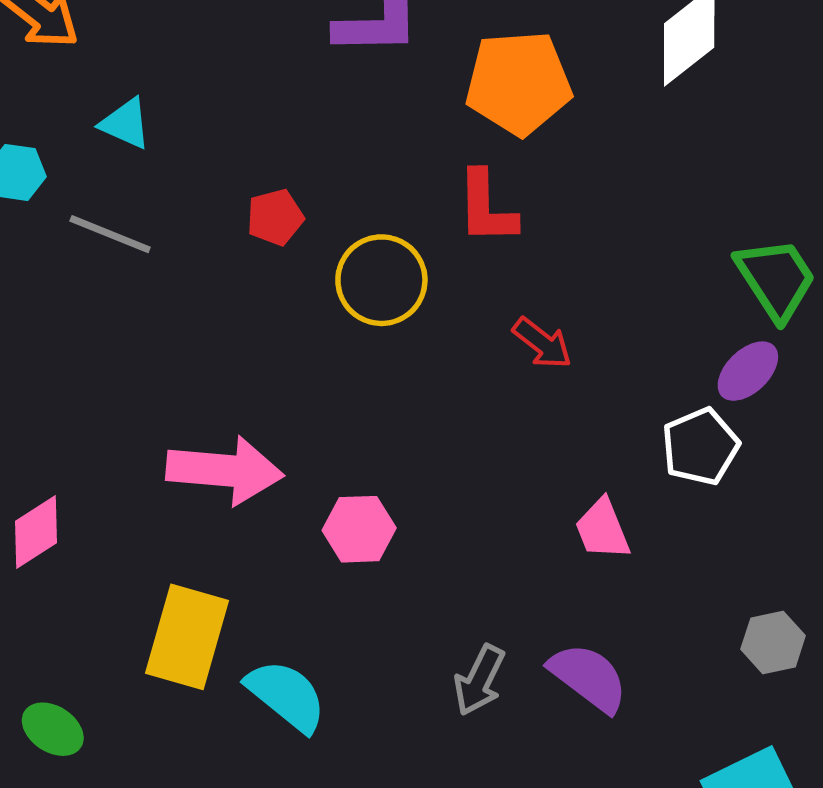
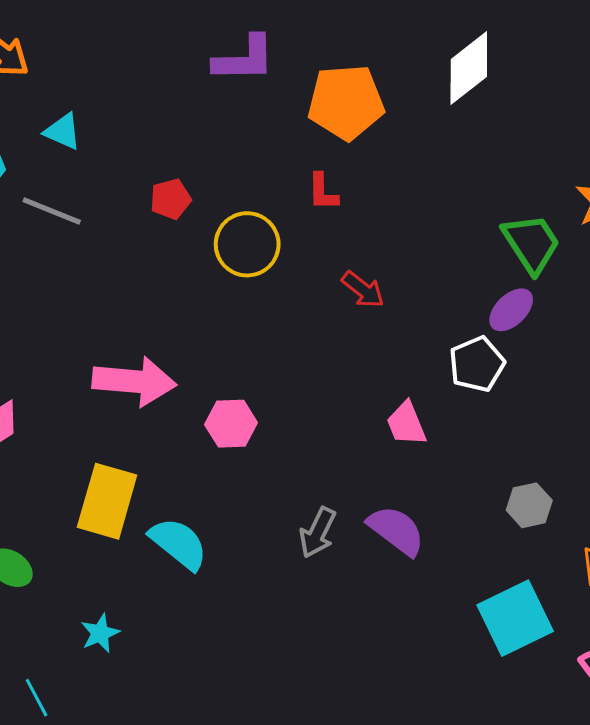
red L-shape: (486, 207) -> (323, 192), size x0.7

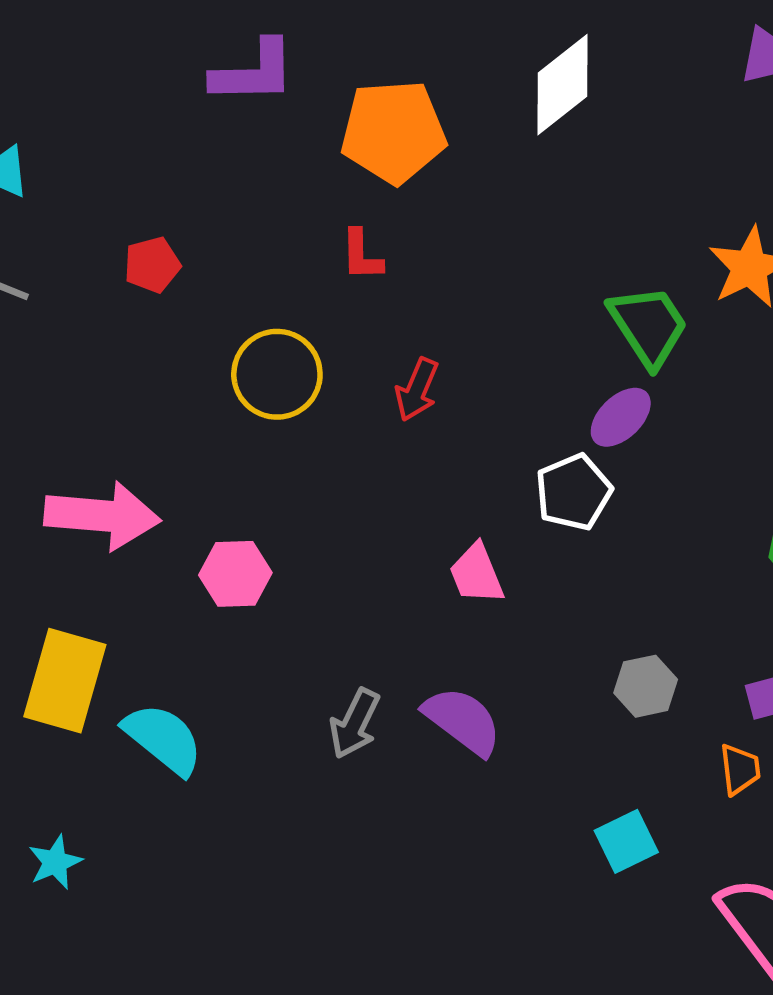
yellow circle: (247, 244) -> (277, 374), moved
red arrow: (363, 290) -> (417, 390), turned 75
cyan square: (515, 618) -> (626, 841), size x0.6

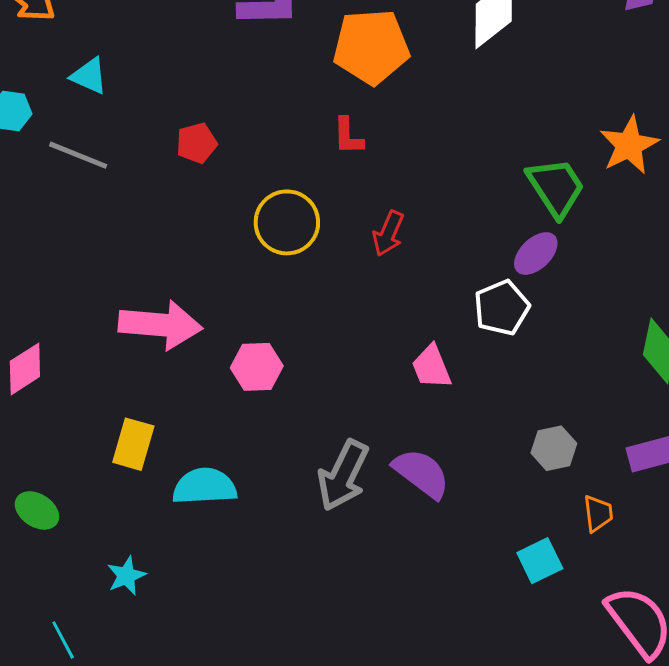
yellow rectangle: (65, 681) -> (133, 444), size x0.7
gray arrow: (355, 724) -> (343, 475), size x1.4
cyan semicircle: (163, 739) -> (205, 486), turned -42
orange trapezoid: (740, 769) -> (598, 513), moved

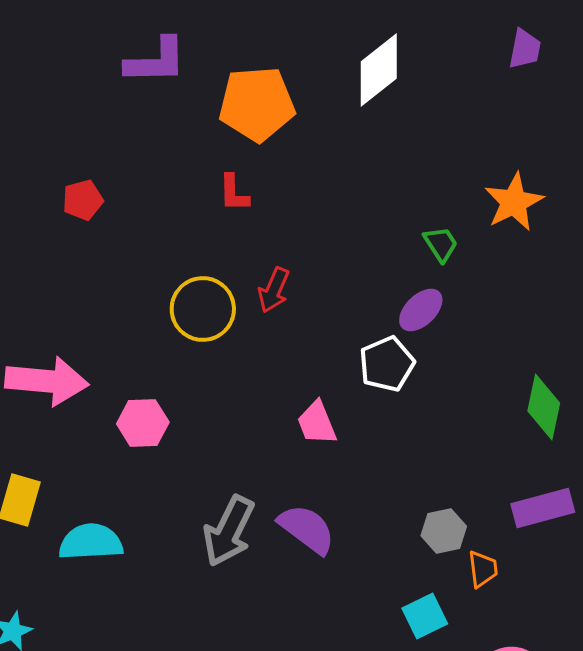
green trapezoid: (556, 187) -> (441, 244), size x0.6
yellow circle: (287, 222) -> (203, 309), moved
gray hexagon: (554, 448) -> (444, 531), moved

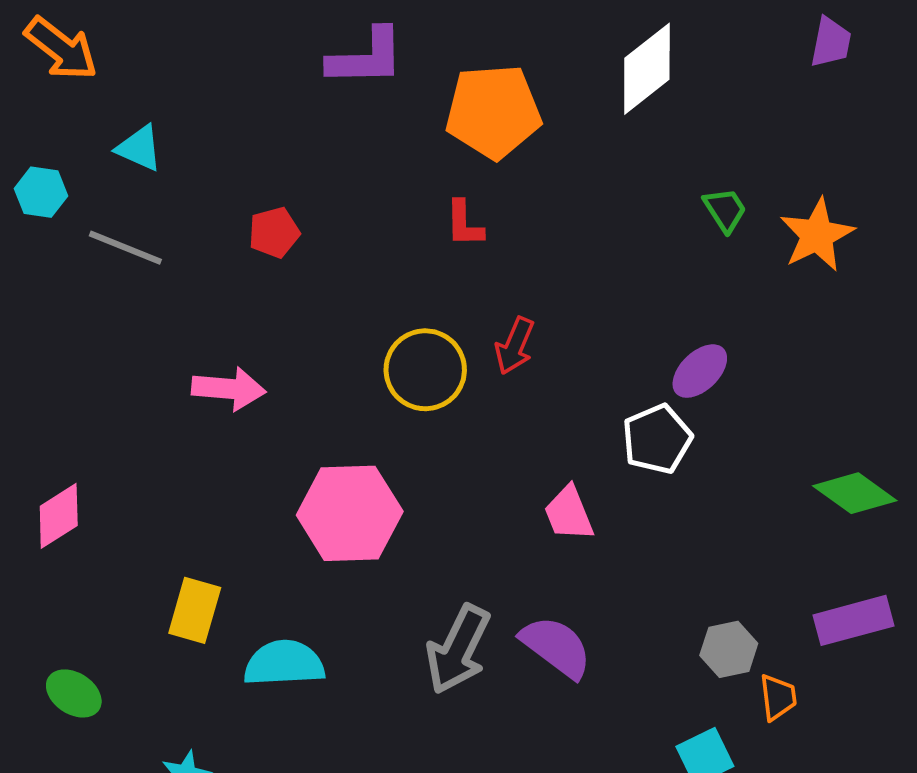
green trapezoid: (441, 244) -> (725, 210), moved
pink arrow: (47, 381) -> (229, 389), moved, size x0.7
green diamond: (544, 407) -> (855, 493), turned -66
pink hexagon: (143, 423) -> (350, 513), size x1.6

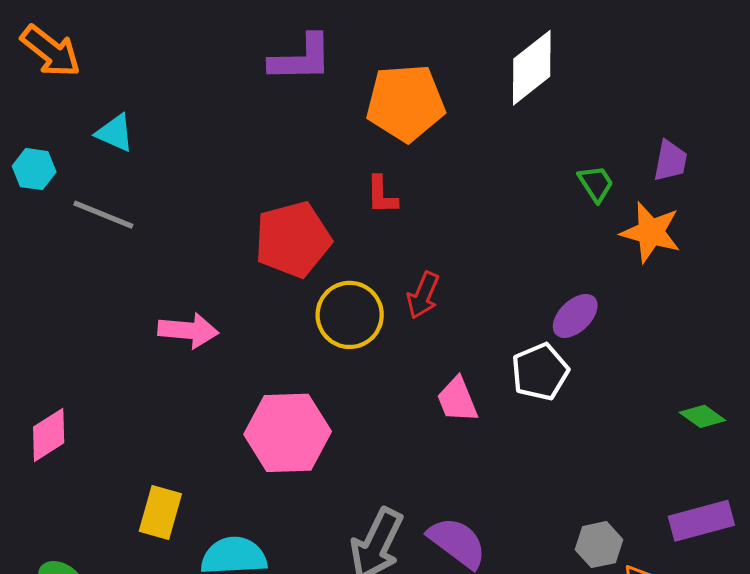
purple trapezoid: (831, 42) -> (670, 161), moved
red pentagon: (274, 232) -> (293, 239), moved, size x1.8
orange star: (817, 235) -> (651, 232), moved, turned -30
green diamond: (855, 493) -> (702, 416), size x0.7
pink trapezoid: (569, 513) -> (457, 400), moved

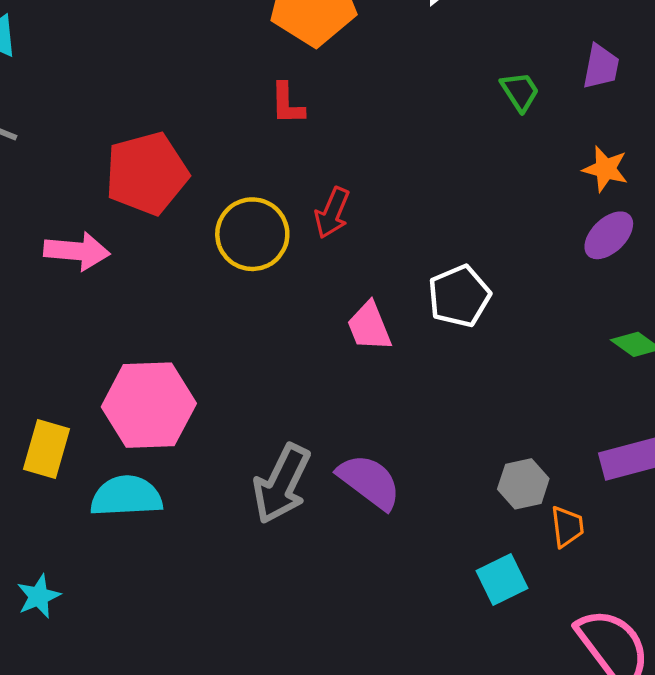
orange star: (651, 232) -> (605, 169), moved, size x0.7
red pentagon: (293, 239) -> (147, 173), moved
purple ellipse: (575, 316) -> (609, 235), moved
pink hexagon: (288, 433) -> (149, 405), moved

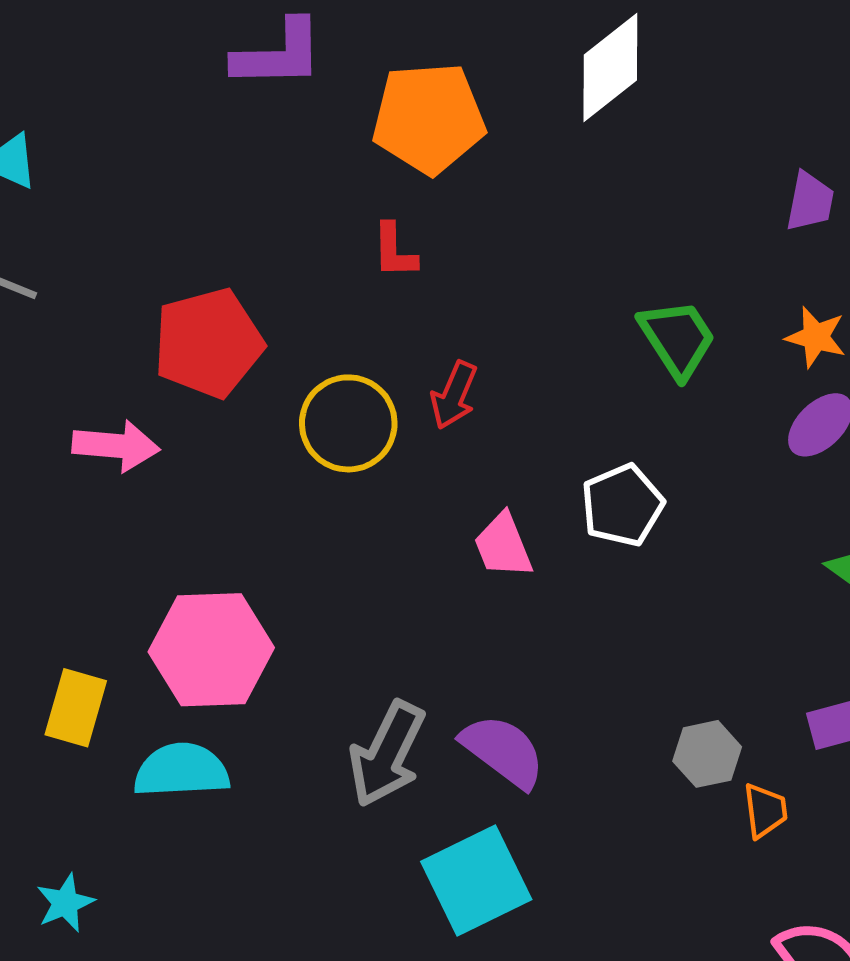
green trapezoid: (520, 91) -> (677, 339), moved, size x1.5
cyan square: (502, 579) -> (476, 881), moved, size x1.6

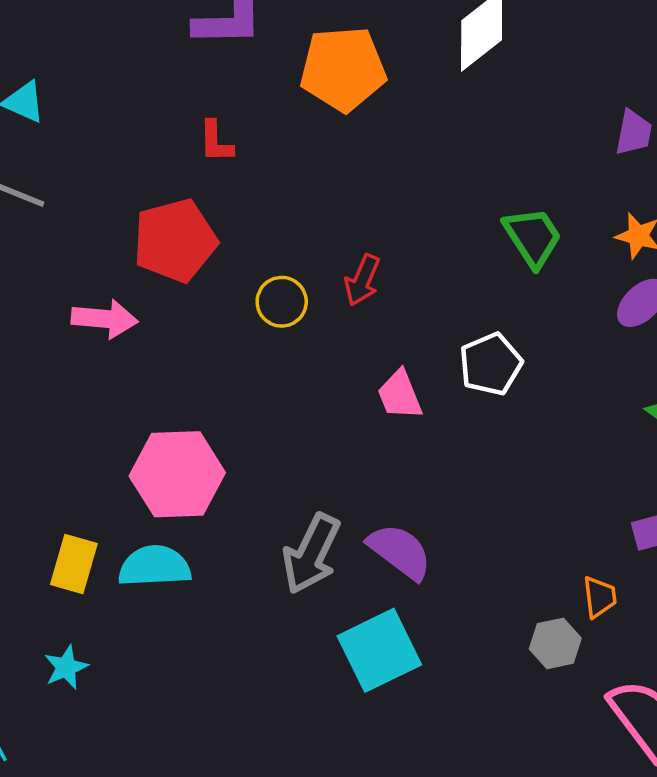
red L-shape: (394, 251) -> (216, 142), moved
yellow circle: (348, 423) -> (282, 302), size x0.7
yellow rectangle: (76, 708) -> (74, 564), moved
gray hexagon: (707, 754) -> (555, 643), moved

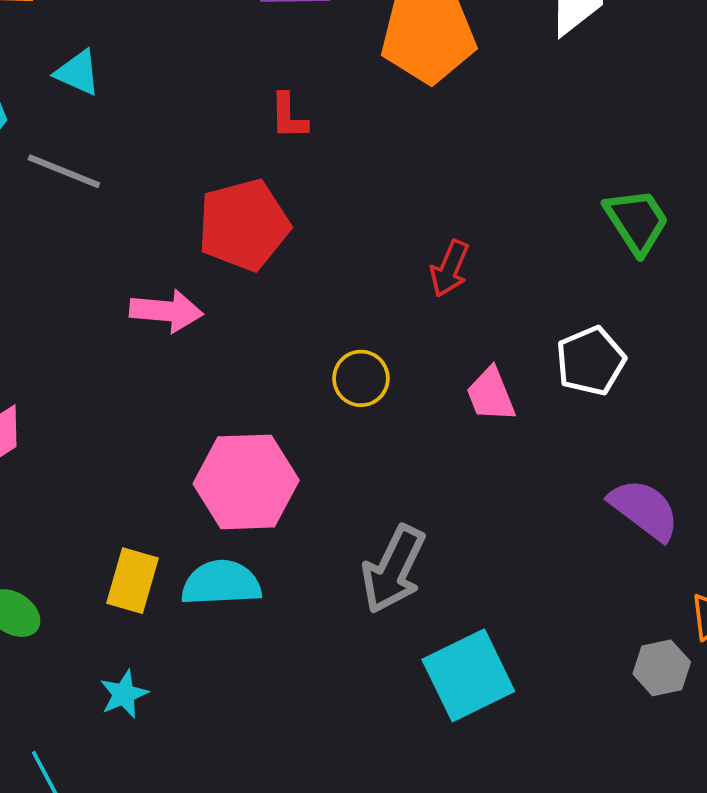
yellow circle: (282, 302) -> (361, 378), moved
purple semicircle: (400, 552) -> (644, 509), moved

